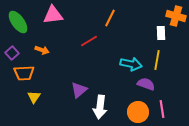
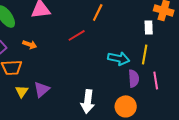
purple semicircle: (146, 84) -> (134, 78), turned 66
purple triangle: (79, 90) -> (42, 89), moved
pink line: (162, 109) -> (156, 80), moved

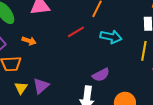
cyan arrow: (119, 58) -> (111, 37), moved
purple semicircle: (134, 78) -> (101, 75), moved, turned 66

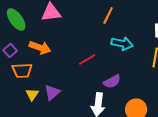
red line: (76, 32) -> (87, 60), moved
orange arrow: (29, 41) -> (40, 48), size x1.5

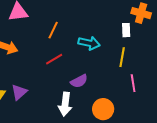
orange line: (108, 16) -> (53, 30), moved

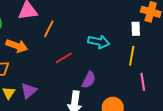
orange line: (53, 30) -> (49, 29), moved
purple semicircle: (79, 81) -> (89, 80), turned -36

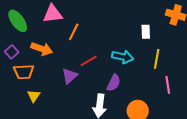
white rectangle: (136, 29) -> (146, 32), moved
cyan arrow: (99, 42) -> (123, 57), moved
purple triangle: (29, 91) -> (70, 76), moved

